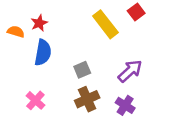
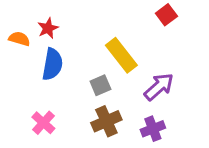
yellow rectangle: (105, 24) -> (121, 55), moved
purple cross: (125, 105) -> (153, 129), turned 36

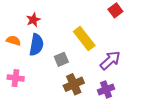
orange semicircle: (19, 39) -> (13, 41), moved
gray square: (100, 85) -> (61, 59), moved
pink cross: (43, 123) -> (16, 78), moved, turned -35

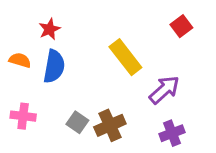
red square: (115, 10) -> (181, 26), moved
gray square: (61, 59) -> (77, 122), moved, turned -32
purple cross: (106, 89) -> (172, 133), moved

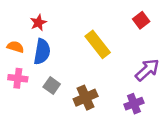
purple arrow: (164, 90) -> (147, 70), moved
pink cross: (23, 116) -> (18, 78), moved
gray square: (77, 122) -> (52, 85), moved

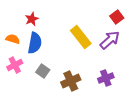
purple arrow: (147, 70) -> (110, 40), moved
pink cross: (18, 78) -> (15, 65), turned -35
purple cross: (134, 104) -> (106, 78), moved

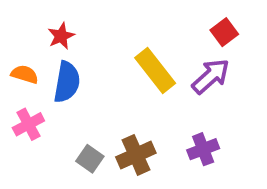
gray square: (43, 71) -> (90, 159), moved

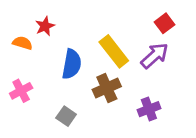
orange semicircle: (25, 74) -> (22, 43), moved
blue semicircle: (67, 82) -> (72, 64), moved
brown cross: (136, 155) -> (107, 88), moved

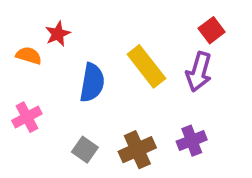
purple arrow: (155, 56) -> (199, 72), turned 148
brown cross: (107, 88) -> (137, 150), moved

